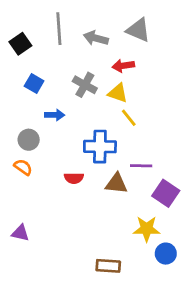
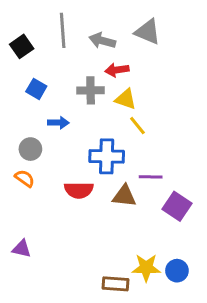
red arrow: (123, 66) -> (117, 70), moved
gray cross: (85, 85) -> (91, 90), turned -30
red semicircle: (74, 178) -> (79, 190), size x1.4
yellow star: (147, 229) -> (146, 268), moved

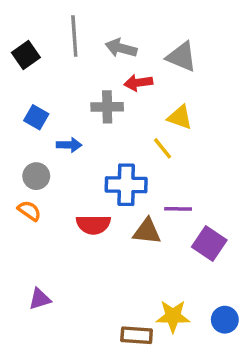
gray triangle: (148, 32) -> (182, 57), moved
blue square: (36, 89) -> (36, 117), moved
yellow triangle: (126, 99) -> (180, 117), moved
purple triangle: (22, 249) -> (40, 299), moved, turned -30
blue circle: (177, 271) -> (225, 320), moved

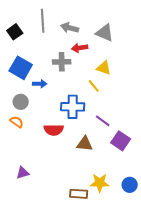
blue square: (36, 117) -> (21, 68), size x1.6
purple line: (178, 209) -> (103, 121), turned 35
brown triangle: (147, 231) -> (85, 144), moved

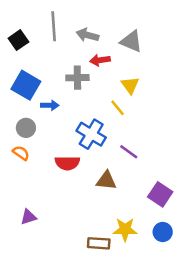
yellow triangle: (104, 68) -> (130, 85), turned 35
blue cross: (73, 107) -> (91, 134), turned 30
purple square: (121, 141) -> (160, 194), moved

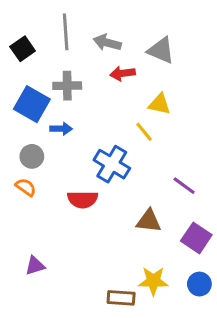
gray cross: (77, 78) -> (67, 86), moved
yellow triangle: (130, 85) -> (159, 104), turned -42
purple line: (129, 152) -> (184, 186), moved
brown triangle: (106, 181) -> (149, 221), moved

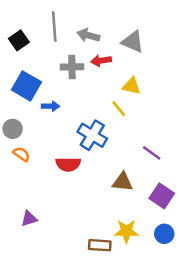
gray cross: (67, 86) -> (72, 67), moved
gray circle: (32, 156) -> (13, 129), moved

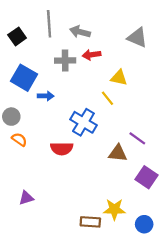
gray triangle: (133, 42) -> (137, 38), moved
brown triangle: (123, 182) -> (118, 153), moved
blue circle: (164, 234) -> (144, 224), moved

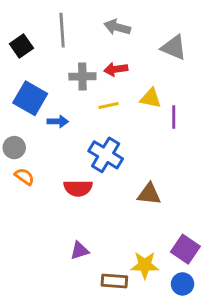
gray arrow: (80, 32) -> (117, 27), moved
yellow line: (107, 98) -> (109, 105), moved, turned -63
purple line: (137, 138) -> (174, 117), moved, turned 54
purple square: (146, 177) -> (185, 249), moved
purple triangle: (26, 198) -> (79, 251), moved

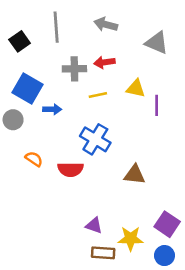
gray circle: (14, 148) -> (13, 120), moved
orange semicircle: (24, 177) -> (34, 159), moved
purple triangle: (79, 251) -> (94, 226), moved, turned 36

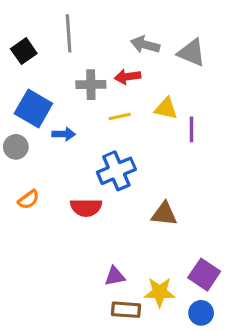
gray arrow: (106, 24) -> (145, 45), moved
blue cross: (95, 139) -> (116, 171), turned 36
orange semicircle: (34, 159) -> (29, 200), moved, turned 108
purple triangle: (94, 226) -> (115, 276), turned -30

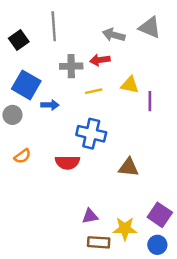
gray triangle: (191, 53) -> (150, 27), moved
blue cross: (116, 171) -> (91, 134), turned 36

